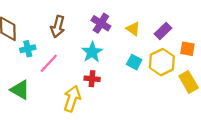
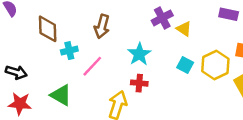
purple cross: (101, 23) -> (162, 18), moved, turned 30
purple rectangle: (163, 31) -> (229, 14), moved, turned 56

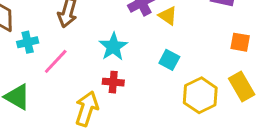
yellow hexagon: (215, 65) -> (200, 95), moved

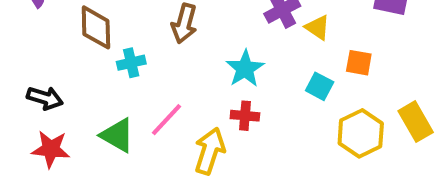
orange square: (240, 42) -> (359, 63), moved
pink line: (56, 61) -> (167, 120), moved

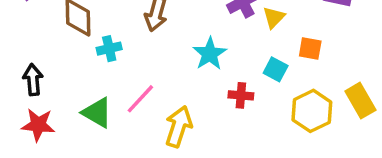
yellow triangle: (318, 27) -> (274, 17), turned 40
black arrow: (45, 98) -> (33, 80), turned -112
red cross: (245, 116) -> (241, 95), moved

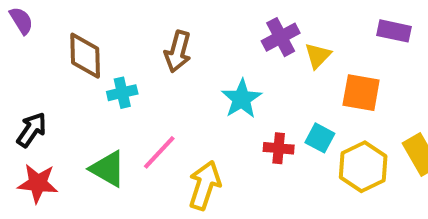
orange square: (310, 49) -> (361, 93), size x1.4
cyan square: (276, 69) -> (320, 138), moved
black arrow: (33, 80) -> (32, 130), turned 40

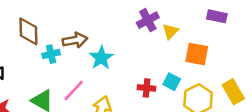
brown arrow: (178, 51) -> (75, 40), moved, turned -115
cyan star: (242, 99) -> (101, 58), moved

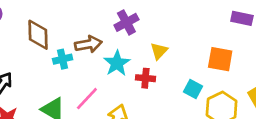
purple cross: (148, 20) -> (126, 22), moved
yellow triangle: (170, 31) -> (159, 51), moved
red cross: (147, 88) -> (145, 78), moved

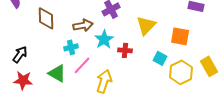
yellow triangle: (159, 51) -> (146, 25), moved, size x1.5
cyan cross: (63, 59) -> (71, 47), moved

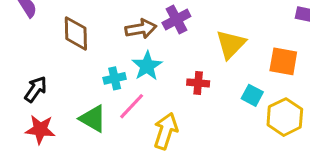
brown arrow: (83, 25) -> (141, 29), moved
cyan star: (104, 39) -> (147, 66), moved

